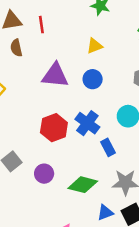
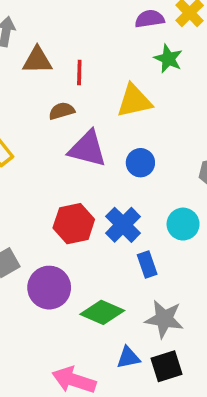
yellow triangle: (94, 46) -> (134, 101), moved, size x1.5
brown semicircle: (16, 48) -> (62, 111), moved, turned 77
purple circle: (44, 174) -> (49, 288), size x1.5

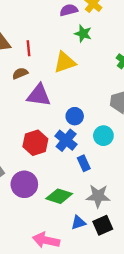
blue circle: (140, 163) -> (75, 116), moved

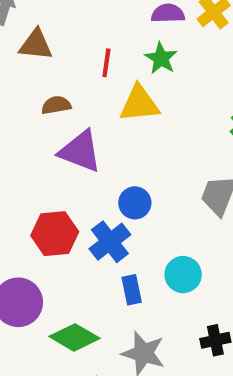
green star: (83, 34) -> (161, 58), moved
red line: (29, 48) -> (106, 63), moved
cyan circle: (103, 136) -> (183, 275), moved

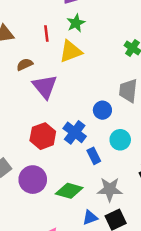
green star: (161, 58) -> (76, 23), turned 30
purple triangle: (80, 151) -> (45, 87), turned 44
blue circle: (135, 203) -> (102, 110), moved

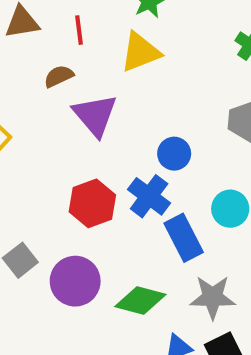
red line: (46, 34) -> (79, 30), moved
blue circle: (102, 110) -> (174, 154), moved
blue rectangle: (94, 156) -> (184, 238), size x1.5

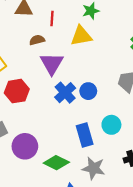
blue cross: (149, 196) -> (65, 93), moved
red hexagon: (92, 203) -> (17, 91), moved

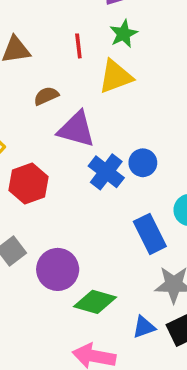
red line: (52, 18) -> (78, 46), moved
purple triangle: (52, 64) -> (76, 129), turned -35
green diamond: (56, 163) -> (95, 302), moved

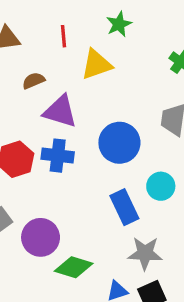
green star: (124, 34) -> (119, 24), moved
blue circle: (143, 163) -> (119, 143), size x1.6
blue cross: (106, 172) -> (58, 156), moved, turned -32

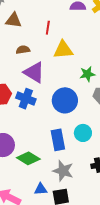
green star: (119, 24) -> (87, 74), moved
green diamond: (74, 267) -> (28, 158), moved

